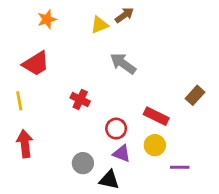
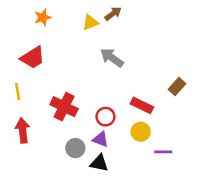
red cross: (80, 100) -> (64, 107), moved, size x1.5
purple triangle: (122, 153) -> (100, 139), moved

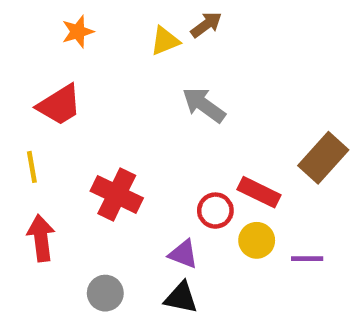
brown rectangle: (177, 87) -> (323, 158), size x1.5
red circle: (105, 117) -> (215, 211), moved
gray circle: (75, 148) -> (105, 293), moved
purple line: (163, 152) -> (307, 259), moved

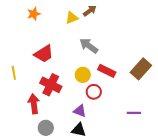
red trapezoid: (59, 105) -> (44, 54), moved
red rectangle: (259, 192) -> (107, 71), moved
red arrow: (41, 238) -> (34, 104), moved
yellow circle: (257, 240) -> (83, 75), moved

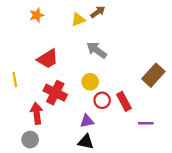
red rectangle: (107, 71) -> (124, 101), moved, turned 36
purple triangle: (80, 111) -> (87, 121), turned -32
gray circle: (46, 128) -> (30, 140), moved

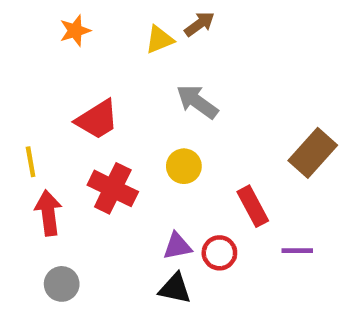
red circle: (102, 100) -> (219, 253), moved
red arrow: (37, 113) -> (48, 213), moved

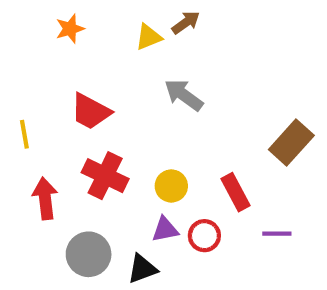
red trapezoid: (97, 120) -> (91, 112), turned 60
yellow line: (31, 162) -> (24, 134), moved
yellow circle: (184, 166) -> (171, 186), moved
gray circle: (62, 284) -> (89, 254), moved, size x1.4
black triangle: (175, 288) -> (142, 269), moved, turned -32

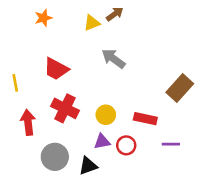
red rectangle: (235, 192) -> (145, 119), turned -50

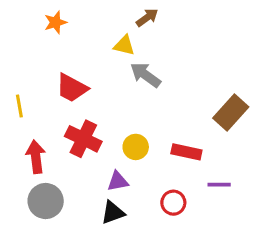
yellow triangle: (92, 23) -> (124, 45), moved, turned 36
purple triangle: (102, 142) -> (118, 181), moved
red circle: (126, 145) -> (173, 203), moved
gray circle: (55, 157) -> (46, 201), moved

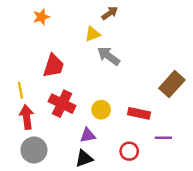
yellow triangle: (124, 45) -> (93, 34), turned -35
red trapezoid: (72, 88) -> (53, 66), turned -100
yellow line: (19, 106) -> (21, 90), moved

